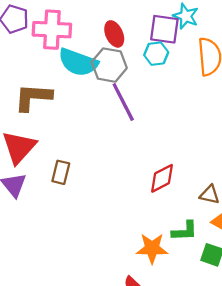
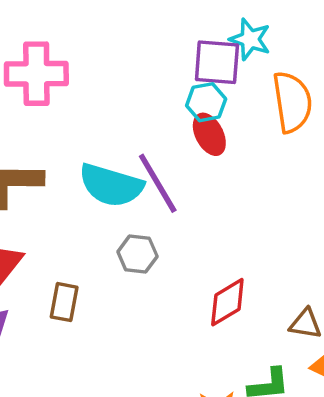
red ellipse: (114, 34) -> (209, 134), moved
cyan semicircle: (78, 62) -> (111, 185), moved
gray hexagon: (109, 65) -> (137, 254), moved, size x0.7

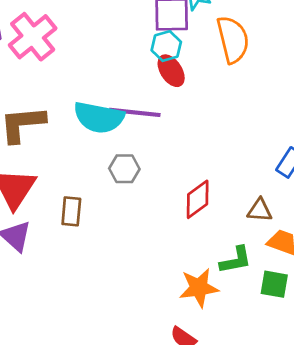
pink cross: (36, 74) -> (33, 37), turned -33
purple line: (158, 183) -> (135, 112), turned -48

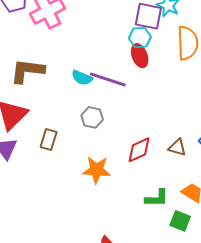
cyan semicircle: (99, 117) -> (82, 78), size x0.6
brown triangle: (260, 210) -> (177, 147), moved
orange star: (199, 288) -> (97, 170), moved

